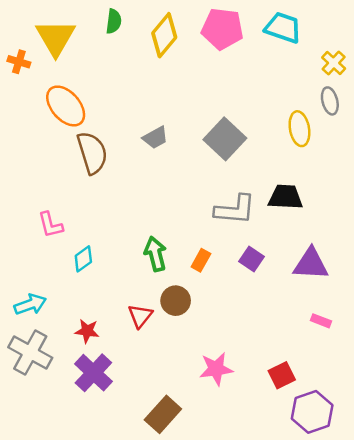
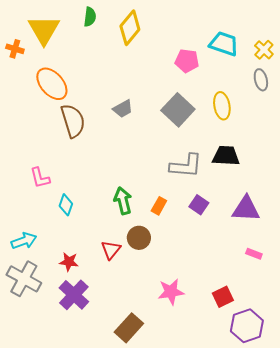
cyan trapezoid: (283, 28) -> (224, 44), moved
pink pentagon: (222, 29) -> (187, 61), moved, size x0.7
yellow ellipse: (299, 129) -> (222, 106), moved
cyan diamond: (83, 259) -> (66, 205), turned -35

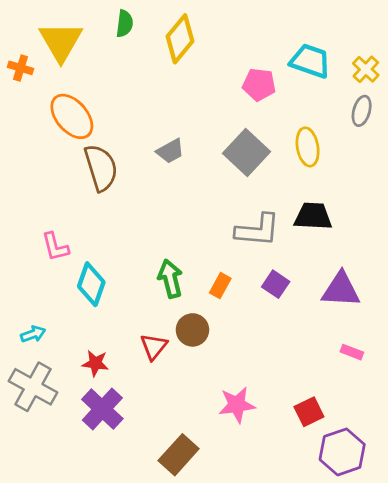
gray ellipse: (261, 80) -> (362, 111), turned 30
cyan diamond: (66, 205) -> (91, 284), size x1.4
cyan arrow: (24, 241) -> (33, 334), size x0.7

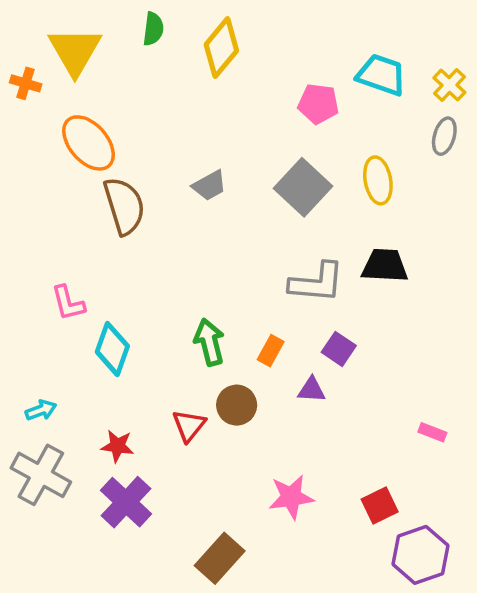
purple triangle: (341, 290) -> (312, 390), moved, size x0.6

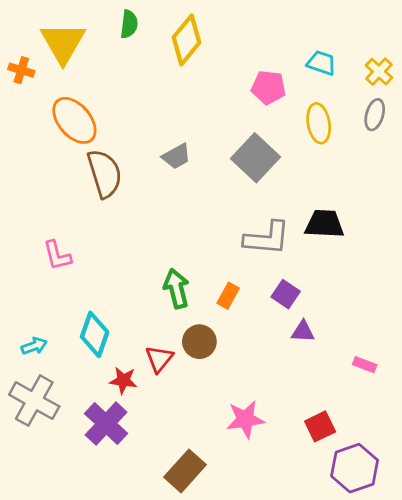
cyan trapezoid: (381, 75) -> (322, 63), size x0.7
yellow ellipse: (378, 180) -> (319, 123), moved
cyan diamond: (112, 349) -> (95, 334), moved
purple triangle: (312, 390) -> (303, 332), moved
red star: (117, 446) -> (123, 380), moved

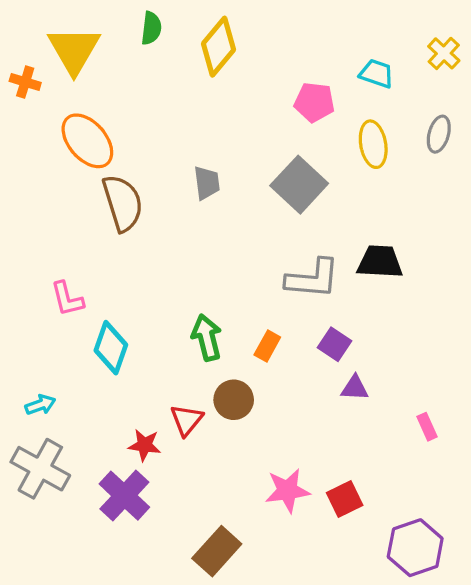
yellow cross: (379, 72) -> (444, 53), moved
gray trapezoid: (176, 156) -> (207, 183), turned -68
cyan diamond: (95, 334) -> (111, 348), moved
pink rectangle: (365, 365) -> (427, 427), turned 45
red square: (320, 426) -> (345, 499), moved

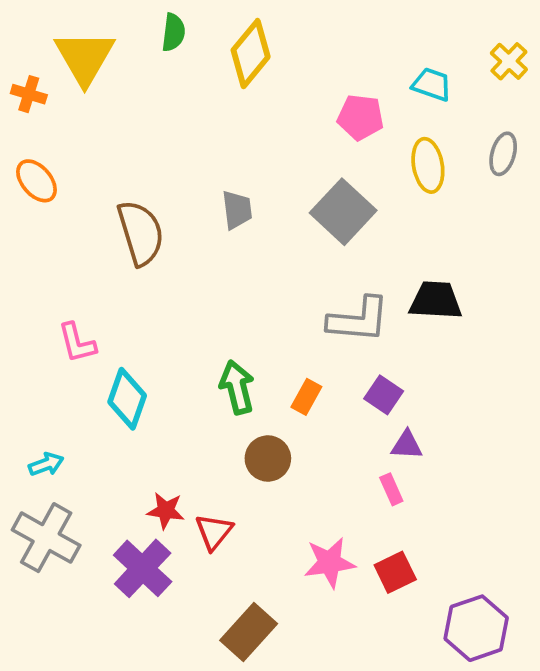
orange ellipse: (87, 141) -> (36, 181), moved, size x0.7
red triangle: (187, 420) -> (214, 532), moved
pink rectangle: (427, 427) -> (391, 489), moved

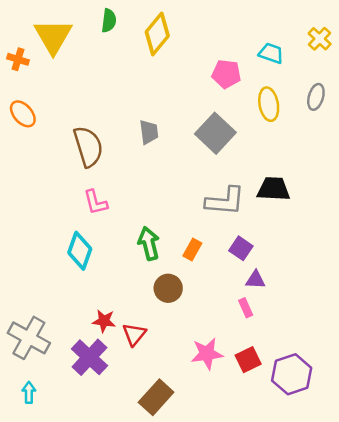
pink L-shape: (77, 343) -> (95, 202), moved
cyan arrow: (46, 464) -> (29, 392), moved, turned -70
purple hexagon: (476, 628) -> (292, 374), moved

